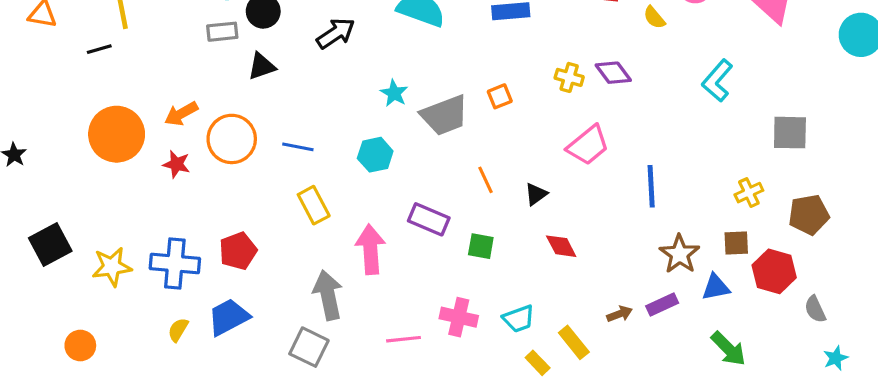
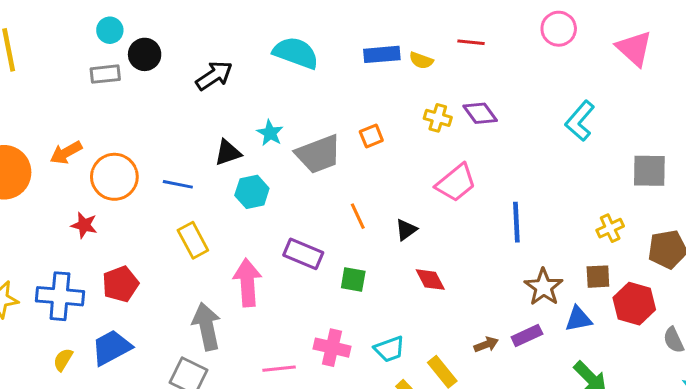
yellow semicircle: (654, 18) -> (421, 60), moved, turned -30
black triangle: (262, 66) -> (228, 153), moved
red star: (176, 164) -> (84, 225), moved

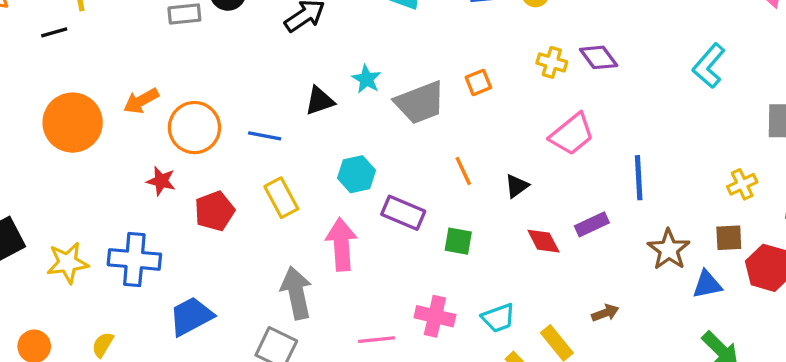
cyan hexagon: (252, 192) -> (356, 174), moved
red pentagon: (120, 284) -> (215, 211), moved
purple rectangle: (527, 335) -> (592, 224), moved
yellow semicircle: (63, 360) -> (103, 345), moved

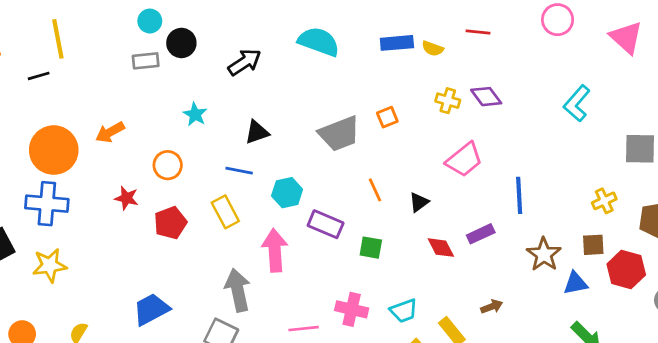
cyan star: (366, 79) -> (195, 114), moved
orange circle: (194, 128) -> (168, 165), moved, size x0.7
blue line: (265, 136) -> (239, 171), moved
blue cross: (134, 259) -> (47, 204), moved

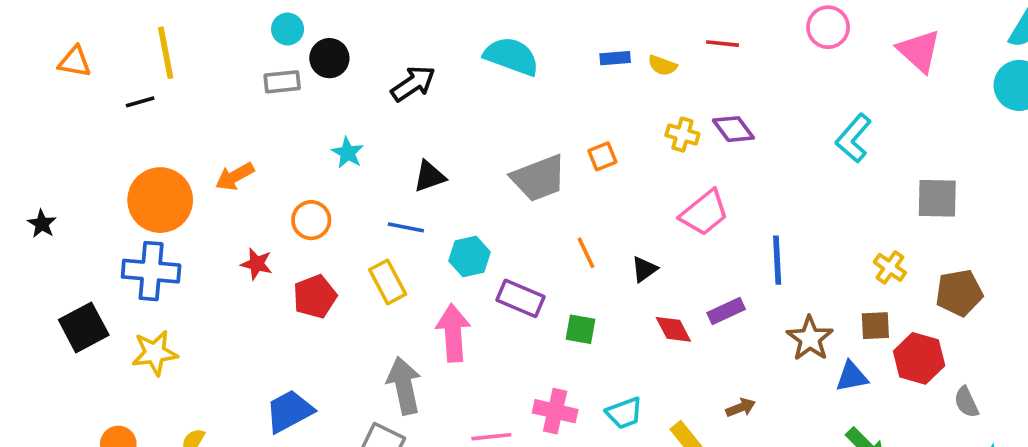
blue rectangle: (397, 43) -> (615, 58), size x0.7
yellow cross: (604, 201) -> (890, 267), turned -30

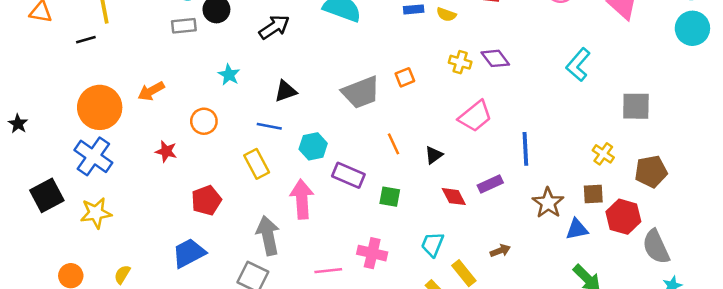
blue cross: (151, 271) -> (93, 156), turned 30
red pentagon: (315, 297) -> (206, 200), moved
gray semicircle: (966, 402) -> (656, 247), size x1.6
cyan trapezoid: (624, 413) -> (432, 244), moved, turned 132

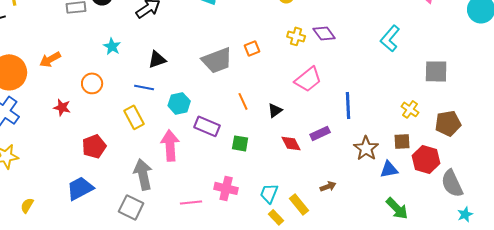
cyan trapezoid: (432, 244) -> (269, 193), moved

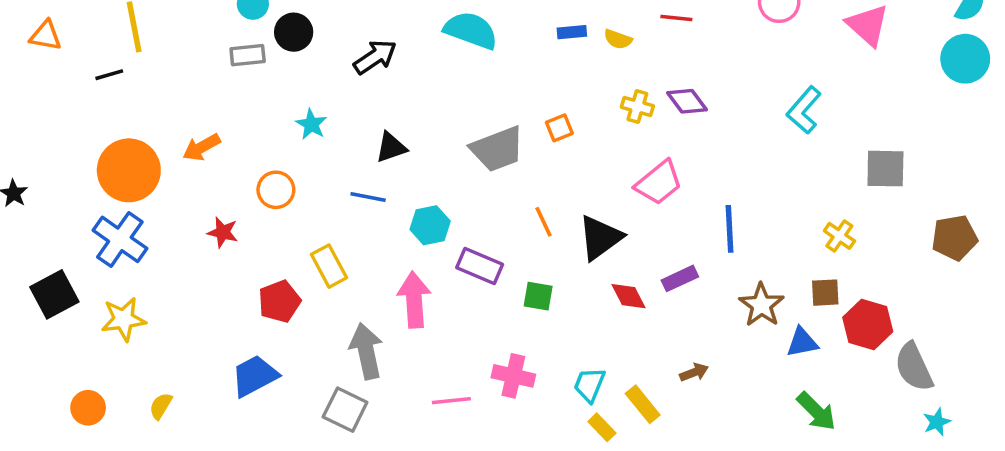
black triangle: (275, 110) -> (600, 238), size x1.8
yellow rectangle: (134, 117) -> (329, 266), moved
brown pentagon: (448, 123) -> (955, 238), moved

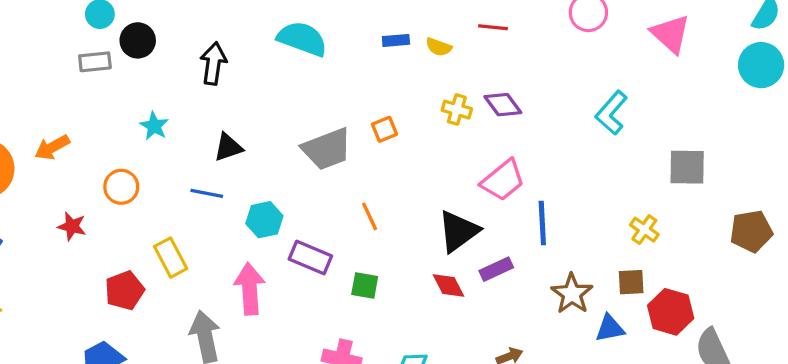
black arrow: (375, 57) -> (213, 63), turned -48
pink trapezoid: (659, 183) -> (503, 180), moved
black triangle: (600, 238) -> (458, 231), moved

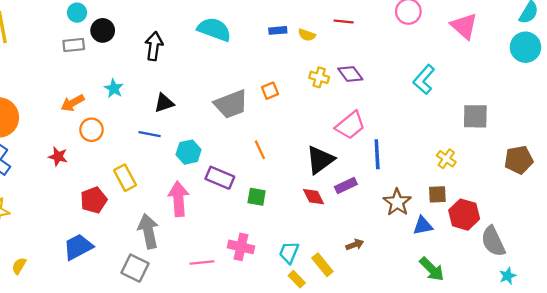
orange arrow: (52, 147) -> (73, 103), moved

